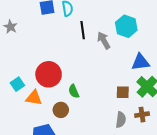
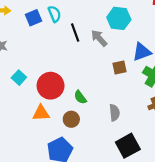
cyan square: (17, 84) -> (19, 78), moved
brown square: (123, 92) -> (119, 67), moved
gray semicircle: (121, 120) -> (115, 113), moved

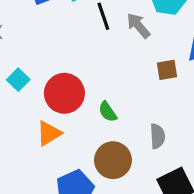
orange triangle: (41, 113) -> (49, 133), turned -30
brown circle: (71, 119) -> (113, 160), moved, size x1.5

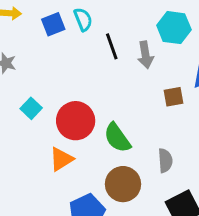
gray arrow: (138, 26) -> (145, 55), turned -148
green semicircle: (108, 112) -> (117, 138), size x1.5

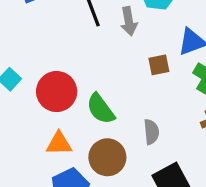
orange triangle: (61, 159) -> (59, 144), moved, turned 32

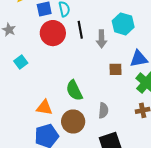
red circle: (57, 92) -> (53, 33), moved

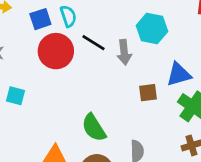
black line: (80, 30) -> (93, 43), turned -42
cyan square: (21, 62) -> (16, 96), turned -32

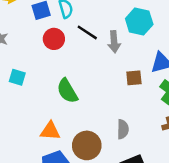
red circle: (56, 51) -> (54, 39), size x0.7
green semicircle: (94, 128) -> (67, 91), moved

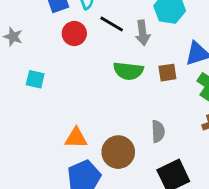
green semicircle: (67, 91) -> (128, 71), moved, turned -50

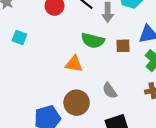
gray semicircle: (158, 131) -> (110, 91), turned 140
orange triangle: (76, 138) -> (74, 64), moved

